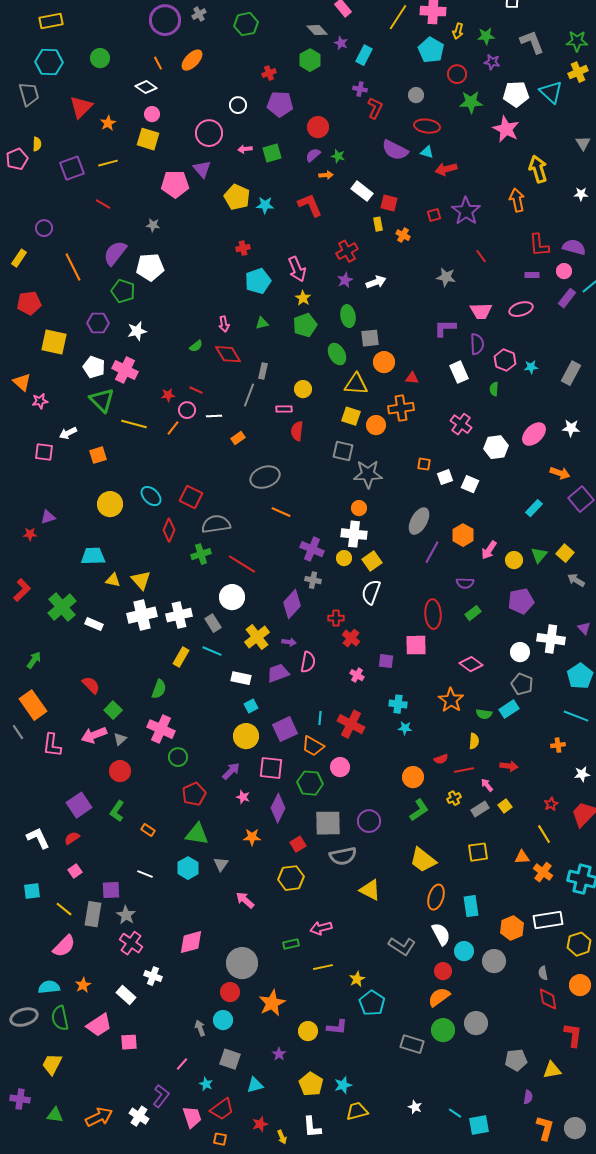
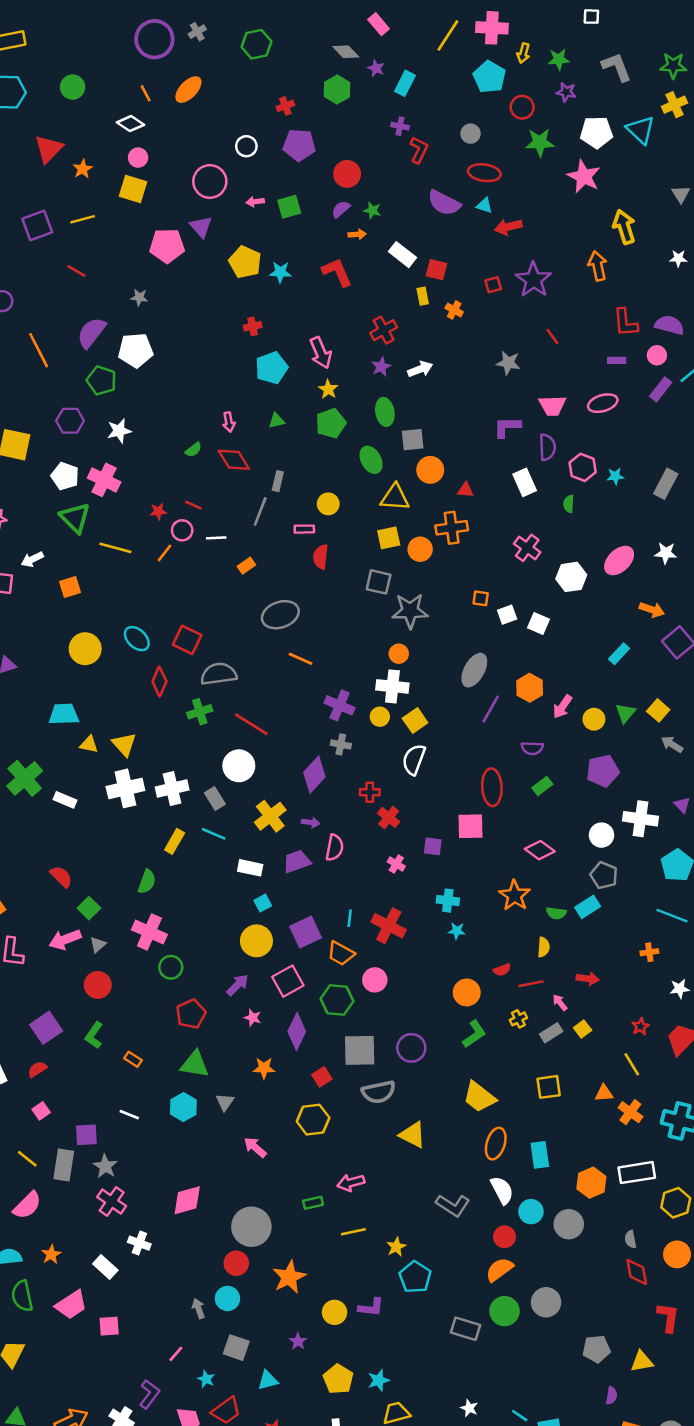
yellow square: (351, 416) -> (389, 538), turned -30
pink square: (271, 768) -> (288, 981), turned -35

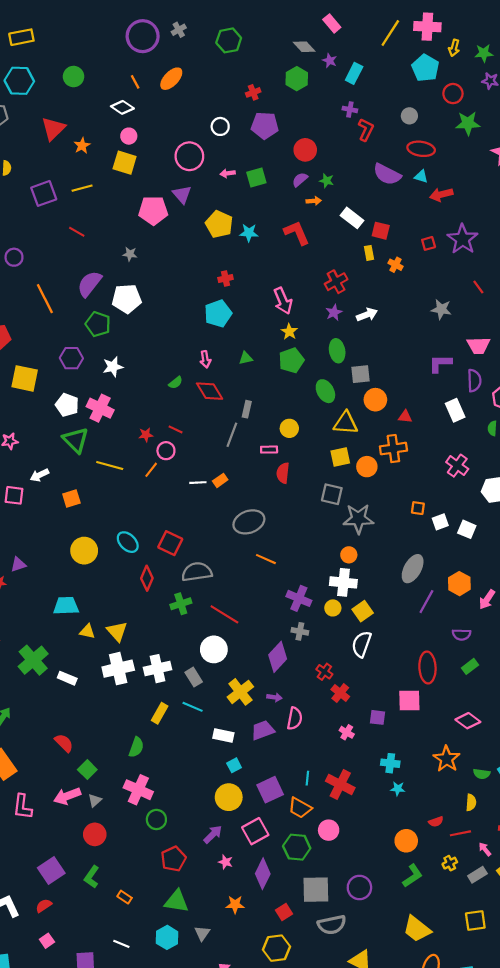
cyan pentagon: (272, 368) -> (218, 314), moved
white line: (216, 538) -> (198, 483), moved
red cross: (370, 792) -> (324, 672), turned 35

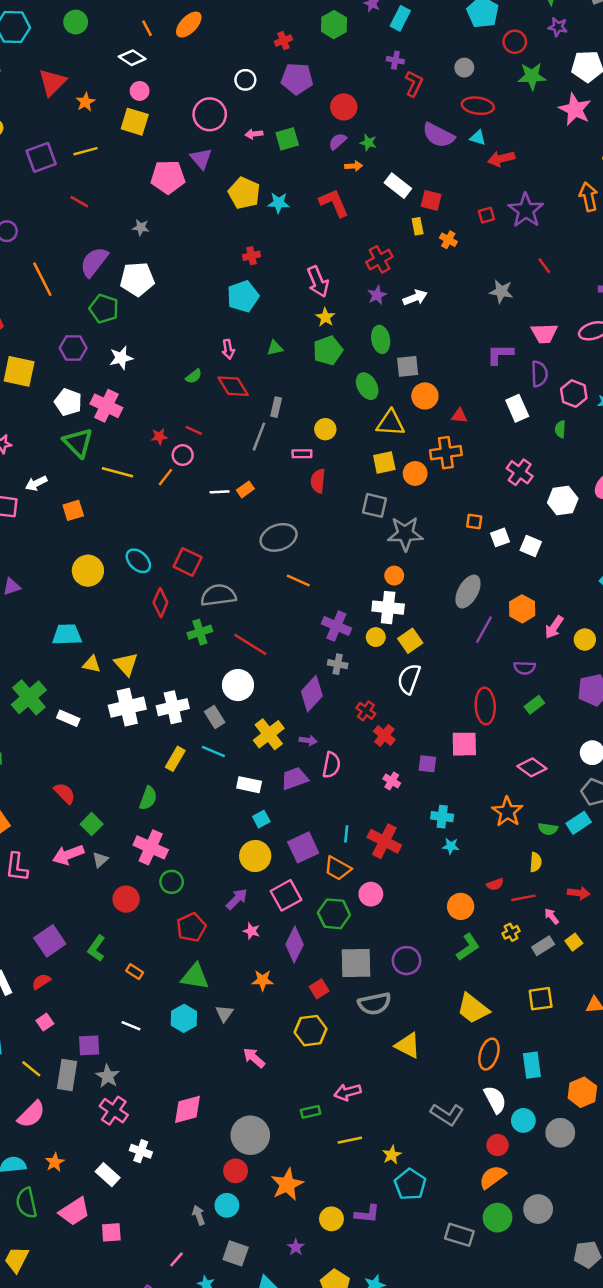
red circle: (95, 834) -> (126, 899), moved

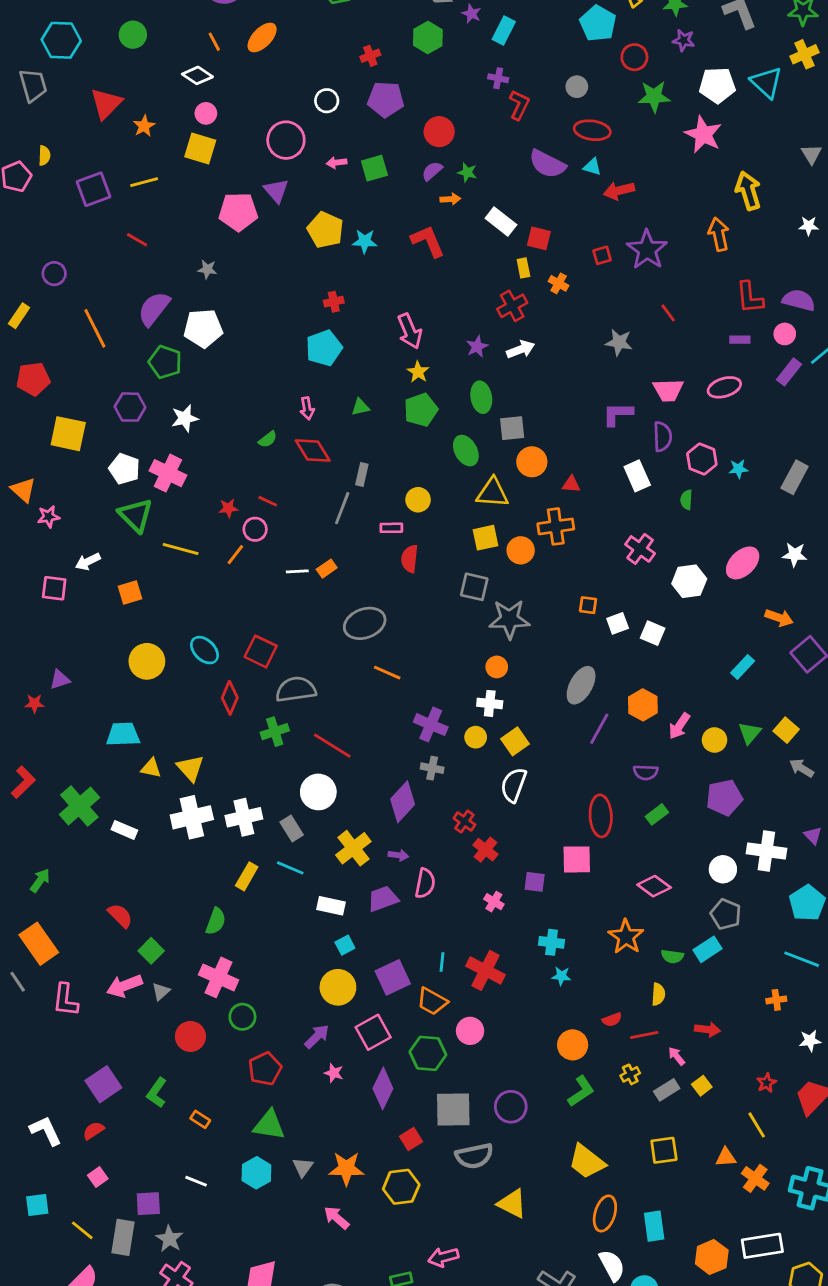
red cross: (379, 259) -> (512, 306), moved
white cross: (388, 608) -> (490, 703), size x0.7
orange star: (263, 980) -> (346, 1169), moved, size x1.4

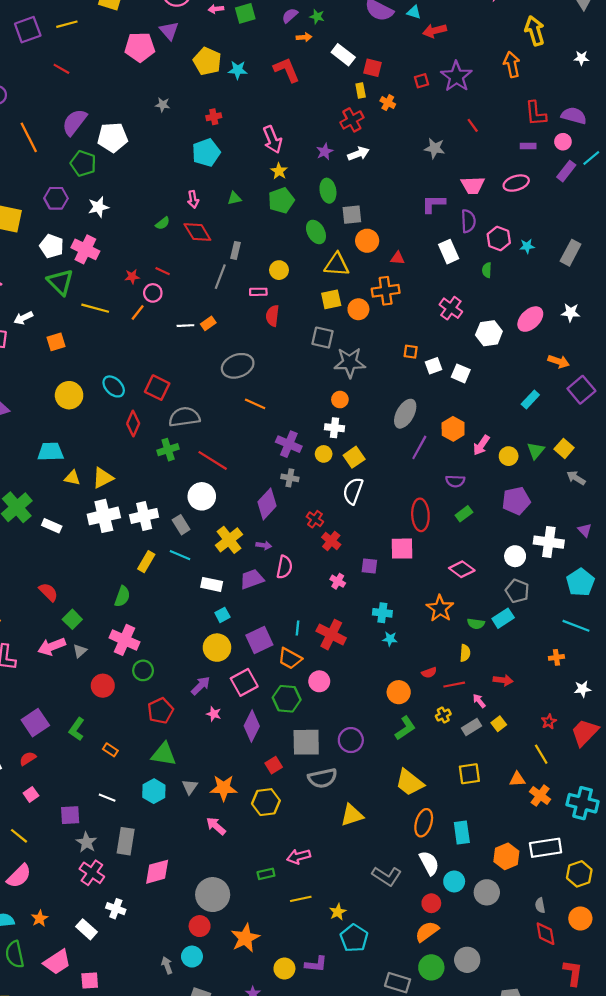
gray star: (207, 269) -> (163, 105), moved
yellow triangle: (190, 768) -> (103, 478), turned 45
yellow triangle: (512, 1204) -> (352, 815), turned -45
gray rectangle: (123, 1237) -> (126, 841), moved

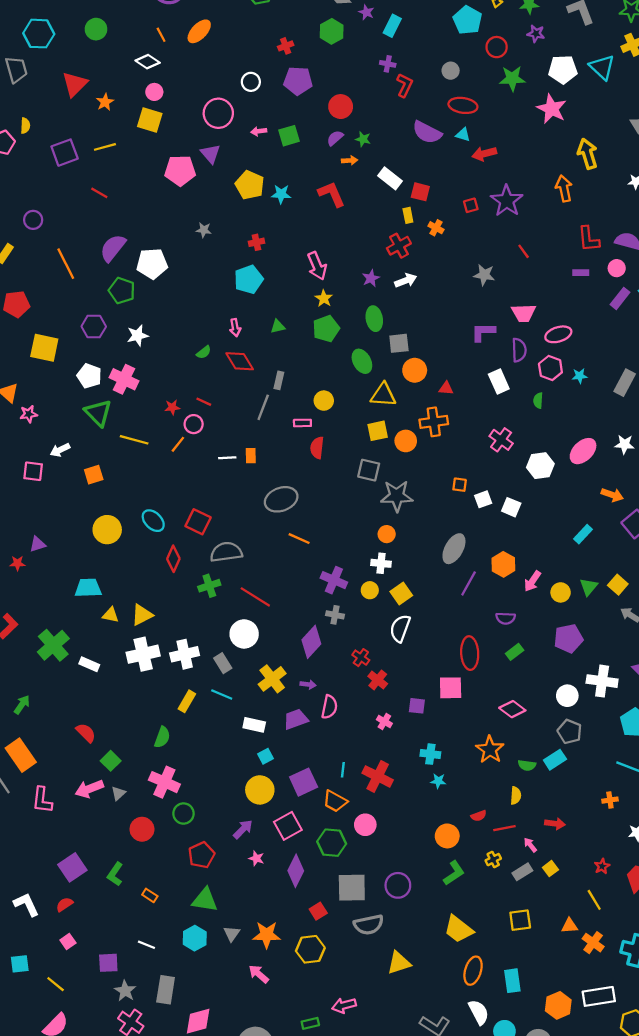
pink ellipse: (516, 183) -> (558, 334), moved
orange rectangle: (208, 323) -> (251, 456), turned -56

